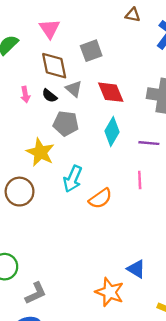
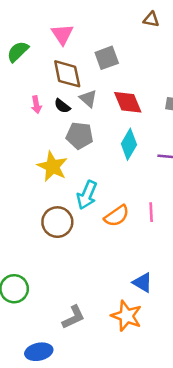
pink line: (140, 180) -> (151, 212), moved
brown circle: (20, 192) -> (57, 222), moved
blue triangle: (136, 269) -> (143, 283), moved
gray L-shape: (36, 293) -> (73, 317), moved

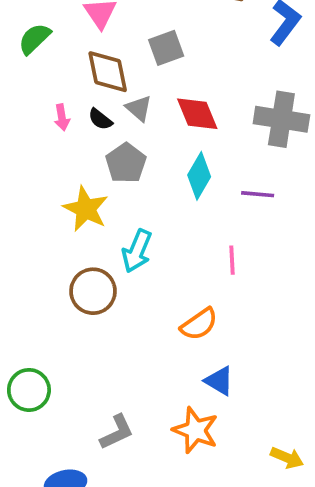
gray pentagon: (80, 136) -> (126, 163), turned 30
pink line: (151, 212) -> (232, 260), moved
orange semicircle: (117, 216) -> (199, 324), moved

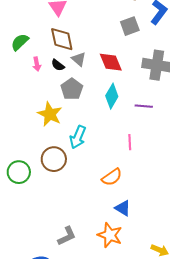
green semicircle: (34, 39) -> (20, 42), moved
gray square: (166, 48) -> (130, 26), moved
green circle: (29, 390) -> (19, 172), moved

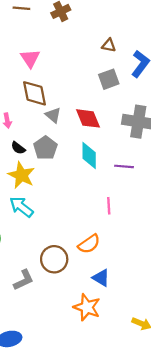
black semicircle: (58, 65) -> (18, 148), moved
cyan diamond: (112, 96) -> (89, 156), turned -30
cyan arrow: (78, 137) -> (21, 207), moved, turned 105
brown circle: (54, 159) -> (54, 259), moved
gray L-shape: (67, 236) -> (24, 280), moved

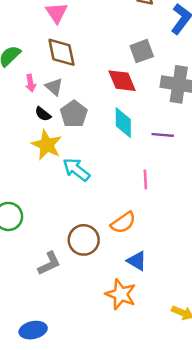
gray square: (109, 79) -> (142, 51), moved
gray triangle: (53, 115) -> (54, 87), moved
cyan arrow: (21, 207) -> (76, 170), moved

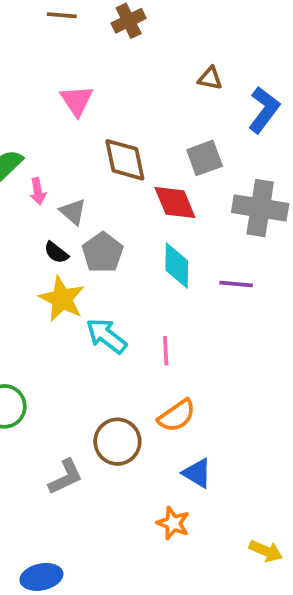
brown diamond: (61, 52) -> (125, 160), moved
pink arrow: (31, 83) -> (38, 191), moved
pink line: (145, 179) -> (166, 351), moved
orange star: (121, 294) -> (173, 523), size x0.7

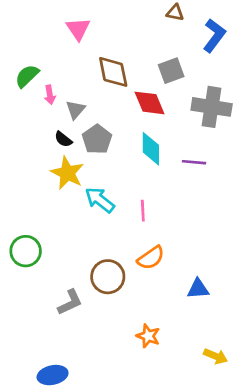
gray triangle: (73, 212) -> (75, 110), turned 30
blue triangle: (197, 473) -> (198, 289), moved, turned -35

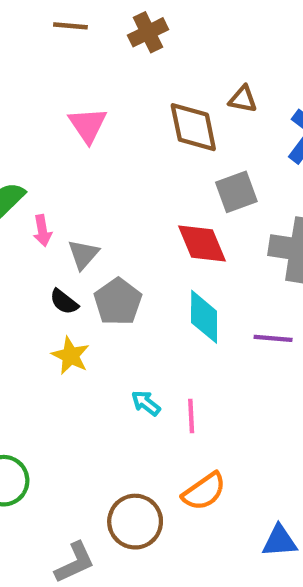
brown diamond: (113, 72) -> (193, 127), moved
yellow star: (67, 173) -> (70, 356), size x0.7
cyan arrow: (100, 200) -> (146, 403), moved, size x0.6

